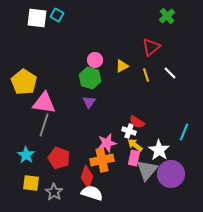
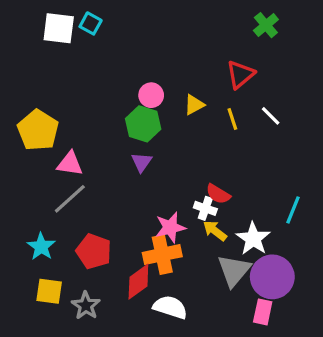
pink triangle: (44, 103) -> (70, 164), size x0.7
gray line: (44, 125) -> (70, 199), turned 30
pink rectangle: (134, 158) -> (263, 312), moved
red diamond: (87, 177) -> (138, 282), turned 35
white semicircle: (92, 193) -> (170, 307), moved

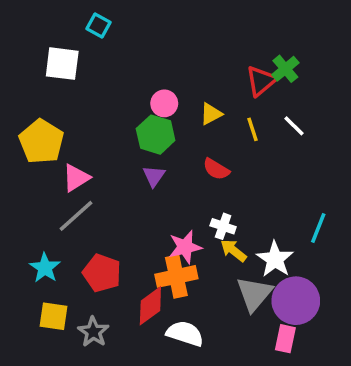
green cross: (266, 25) -> (285, 69), moved
white square: (59, 28) -> (62, 64), moved
pink triangle: (70, 164) -> (76, 178), turned -40
red semicircle: (218, 194) -> (216, 169), moved

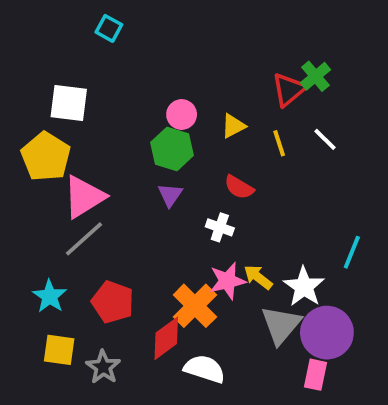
white square: (62, 64) -> (69, 103), moved
pink triangle: (76, 178) -> (84, 197), size x1.4
white cross: (223, 226) -> (220, 227), moved
pink star: (185, 247) -> (227, 281), moved
orange cross: (176, 276) -> (195, 306), turned -33

